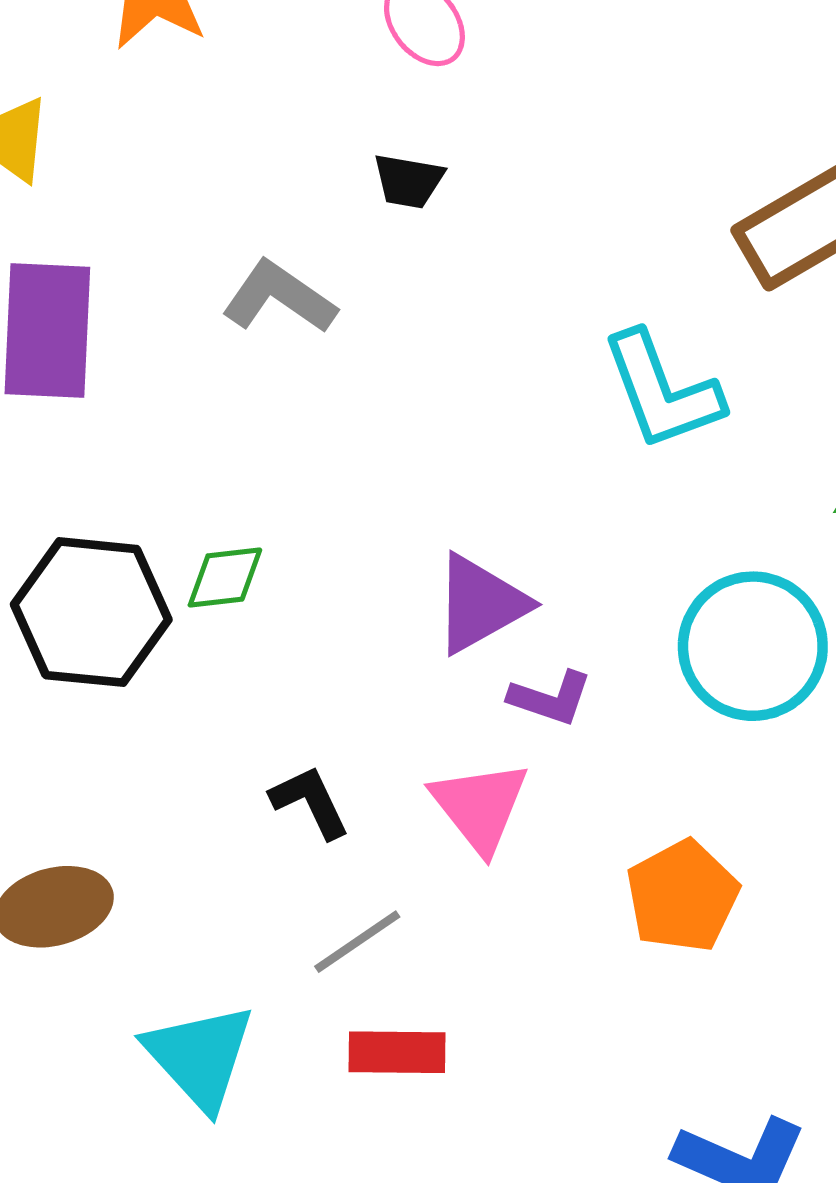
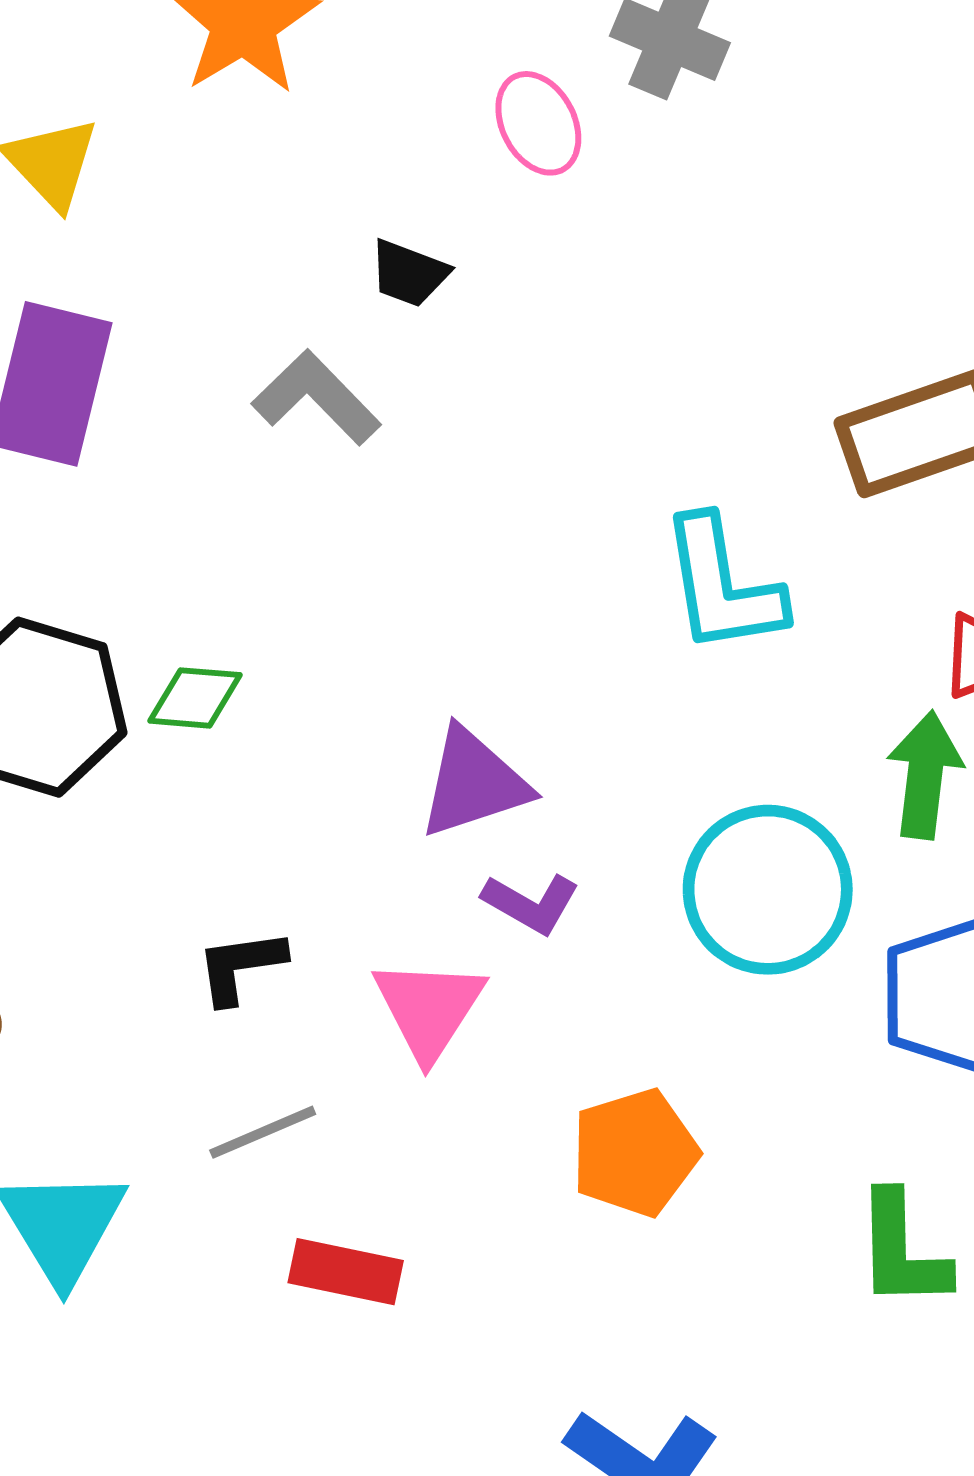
black trapezoid: (408, 181) -> (409, 273), moved
black L-shape: (310, 802) -> (241, 966), turned -84
red rectangle: (397, 1052) -> (346, 1272), moved

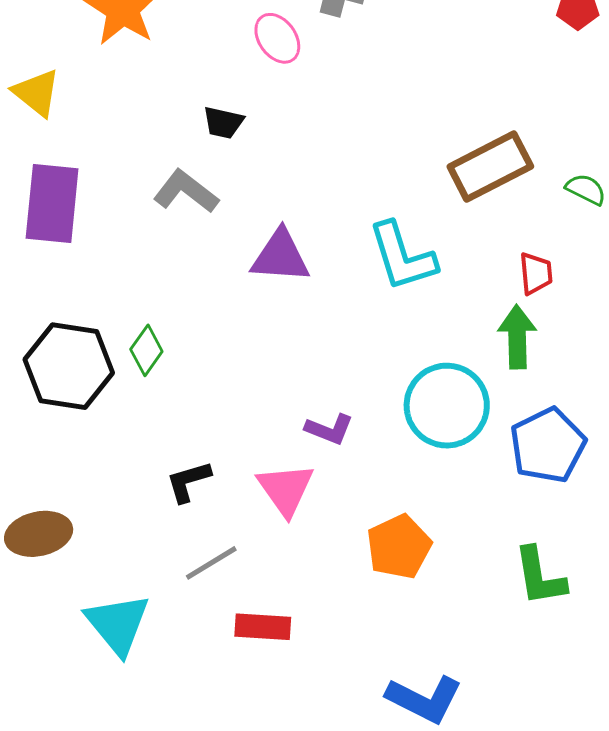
green diamond: (195, 698) -> (146, 350), turned -51
purple triangle: (474, 783) -> (280, 256), moved, turned 30

